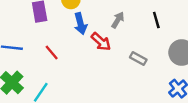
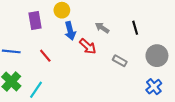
gray arrow: (118, 20) -> (102, 28), turned -88

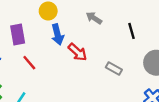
purple rectangle: (35, 21) -> (18, 34), moved
gray arrow: (102, 28) -> (94, 18), moved

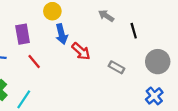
gray arrow: (94, 18) -> (106, 16), moved

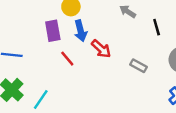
purple rectangle: (23, 34) -> (53, 31), moved
red line: (34, 62) -> (67, 59), moved

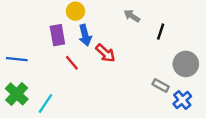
black line: (157, 27) -> (161, 32), turned 35
gray rectangle: (138, 66) -> (161, 86), moved

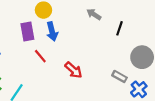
red arrow: (105, 53) -> (73, 70), moved

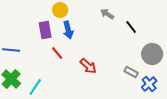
black line: (120, 28) -> (131, 27), turned -56

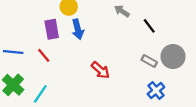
red line: (57, 53) -> (44, 55), moved
gray rectangle: (131, 72) -> (149, 61), moved
blue cross: (149, 84) -> (156, 91), moved

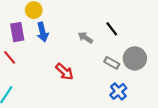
gray arrow: (122, 11) -> (85, 38), moved

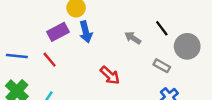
purple rectangle: (17, 32) -> (58, 32), turned 72
gray circle: (135, 58) -> (187, 46), moved

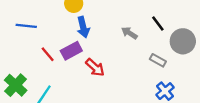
purple rectangle: (58, 32) -> (71, 51), moved
blue line: (17, 56) -> (26, 26), moved
red arrow: (110, 75) -> (95, 67), moved

